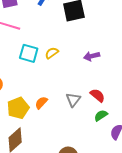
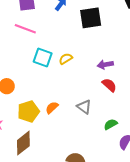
red semicircle: (97, 95) -> (109, 85), moved
gray triangle: (73, 100) -> (84, 107), turned -35

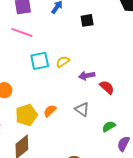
black square: (91, 18) -> (87, 20), size x0.6
cyan square: (43, 58) -> (40, 61), turned -30
purple arrow: (105, 65) -> (87, 76), moved

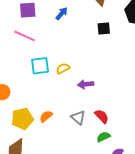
black square: (87, 20) -> (104, 28), moved
red semicircle: (107, 87) -> (102, 116), moved

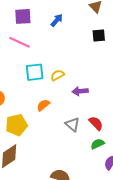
orange semicircle: (46, 116) -> (43, 105), moved

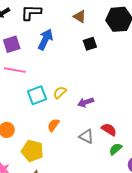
blue arrow: (57, 20) -> (45, 39), size x1.5
yellow pentagon: (17, 125) -> (32, 151), turned -30

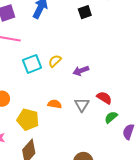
orange semicircle: (53, 125) -> (55, 104), moved, turned 64
gray triangle: (86, 136) -> (82, 105), turned 35

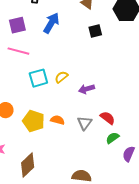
yellow pentagon: (28, 119) -> (34, 121), moved

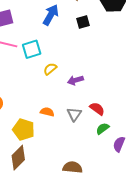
blue arrow: (51, 23) -> (51, 15), moved
cyan square: (38, 78) -> (32, 49), moved
yellow pentagon: (34, 121) -> (24, 130), moved

